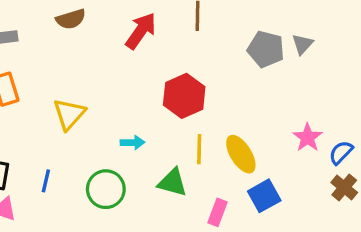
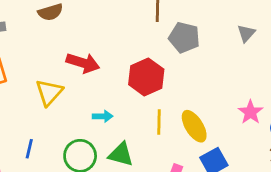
red arrow: (141, 31) -> (83, 63), moved, turned 72
gray pentagon: (266, 49) -> (184, 37), moved
green triangle: (172, 182) -> (121, 154), moved

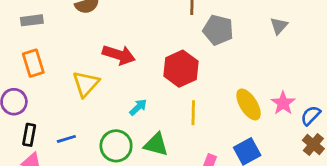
cyan arrow: (103, 116) -> (138, 107), turned -42
yellow ellipse: (194, 126) -> (249, 104), moved
blue line: (29, 149) -> (66, 139), turned 60

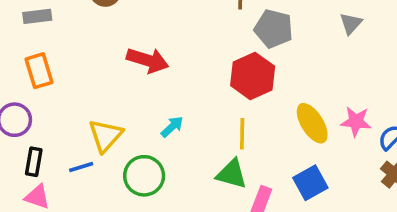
red hexagon: (181, 69) -> (253, 76), moved
yellow triangle: (86, 84) -> (106, 135), moved
pink star: (283, 103) -> (356, 121), turned -30
green triangle: (156, 144) -> (232, 174), moved

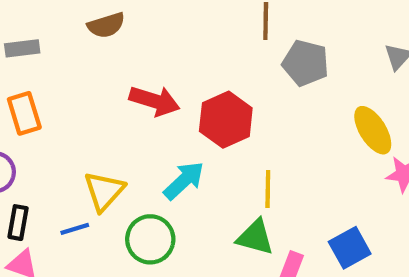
red hexagon: (253, 76) -> (226, 120), moved
yellow ellipse: (312, 123) -> (373, 130), moved
cyan arrow: (172, 127) -> (184, 181), size x1.5

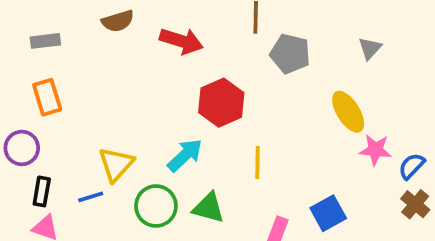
red arrow: (154, 101) -> (181, 41), moved
green triangle: (255, 237) -> (209, 208), moved

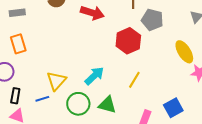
red hexagon: (221, 103) -> (128, 41), moved
yellow line: (257, 162) -> (134, 80), turned 30

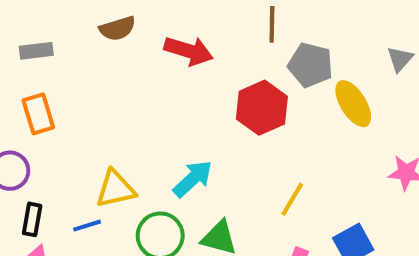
yellow ellipse: (184, 52) -> (353, 104), moved
yellow line: (134, 80) -> (292, 199), moved
yellow triangle: (56, 81) -> (115, 189), turned 35

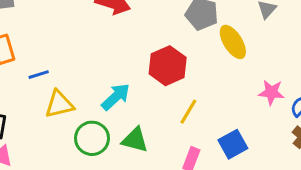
red hexagon: (262, 108) -> (168, 66), moved
blue line: (87, 226) -> (39, 75), moved

